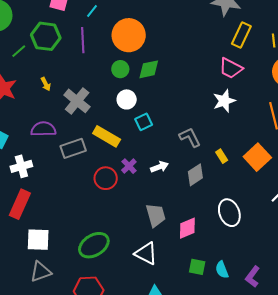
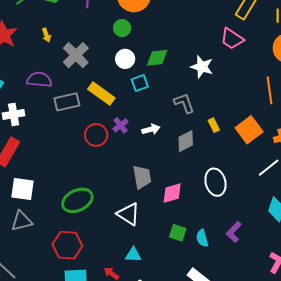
green diamond: (149, 69) -> (157, 58), moved
white star: (224, 101) -> (202, 67), moved, turned 30
purple L-shape: (253, 277) -> (234, 232), moved

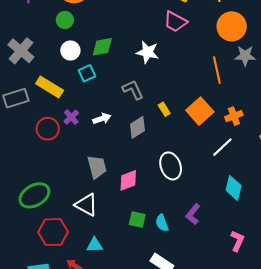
red hexagon: (67, 245) -> (53, 232), moved

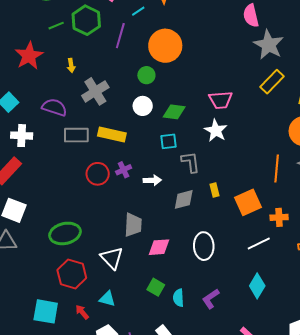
pink trapezoid: (175, 22) -> (221, 100), moved, turned -50
cyan square: (87, 73) -> (168, 141), moved
yellow rectangle: (50, 87) -> (112, 135), turned -36

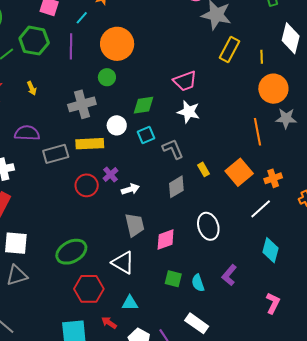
gray cross: (95, 91) -> (82, 104), moved, turned 32
white circle: (143, 106) -> (117, 125), moved
white arrow: (152, 180) -> (130, 189), moved

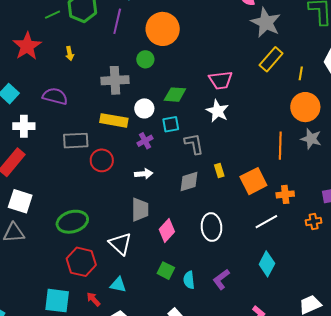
gray rectangle: (56, 154) -> (76, 141), moved
purple cross: (110, 174) -> (145, 141), moved
pink diamond: (166, 239) -> (167, 230), turned -40

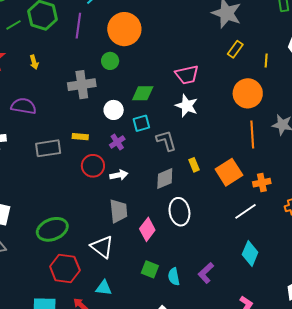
yellow rectangle: (271, 59) -> (235, 49), size x0.7
orange circle: (305, 107) -> (248, 93), moved
yellow rectangle: (114, 120) -> (80, 137), moved, size x0.6
red circle: (102, 160) -> (93, 166), moved
white ellipse: (211, 227) -> (179, 212), moved

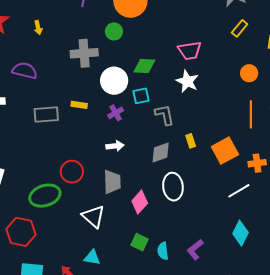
orange circle: (248, 93) -> (249, 73), size x0.6
white circle: (114, 110) -> (114, 81), size x1.4
red circle: (93, 166) -> (72, 172), moved
red hexagon: (65, 268) -> (21, 232), moved

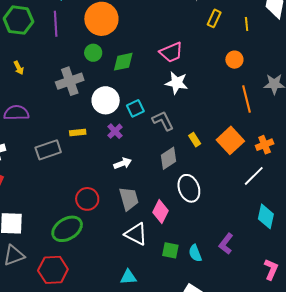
green diamond: (144, 66) -> (123, 62), moved
white triangle: (93, 216) -> (136, 234), moved

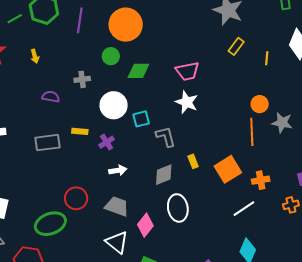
orange circle: (234, 60) -> (260, 104), moved
gray cross: (70, 81) -> (82, 79), size x0.6
purple semicircle: (16, 113) -> (51, 97), moved, size x0.7
purple cross: (115, 131) -> (107, 142), moved
gray trapezoid: (129, 199) -> (117, 206), turned -65

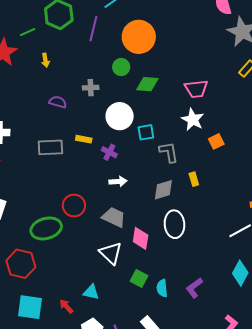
green line: (15, 19) -> (28, 32), moved
purple cross: (107, 142) -> (109, 152), turned -35
orange square: (228, 169) -> (216, 141), moved, size x0.6
pink diamond: (145, 225) -> (141, 238), turned -35

